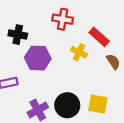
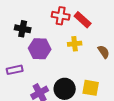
red rectangle: (99, 37) -> (83, 20), moved
yellow cross: (79, 52) -> (75, 44), turned -32

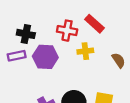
red cross: (61, 16) -> (67, 31), moved
purple rectangle: (15, 70) -> (17, 56), moved

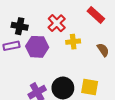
red rectangle: (95, 24) -> (96, 15), moved
red cross: (67, 31) -> (57, 23), turned 36

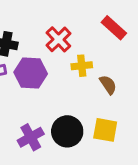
brown semicircle: (103, 50) -> (108, 85), moved

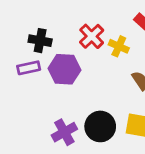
yellow cross: (82, 66) -> (119, 46), moved, turned 30

